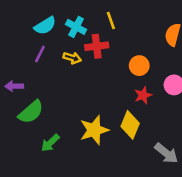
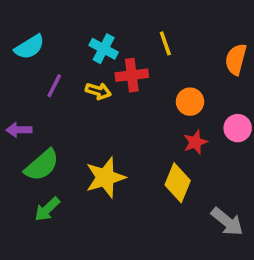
yellow line: (111, 20) -> (165, 43), moved
cyan semicircle: (45, 26) -> (30, 47), moved
yellow star: (94, 130) -> (105, 177), moved
green arrow: (50, 143) -> (47, 209), moved

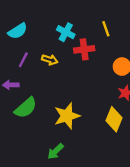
purple line: (54, 86) -> (23, 60), moved
yellow arrow: (98, 91) -> (50, 60), moved
green arrow: (47, 209) -> (55, 151), moved

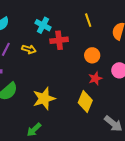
yellow line: (106, 29) -> (88, 20), moved

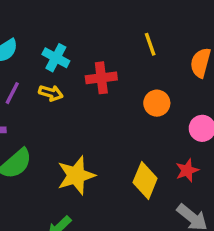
cyan cross: (43, 25) -> (56, 58), moved
red star: (95, 78) -> (187, 170), moved

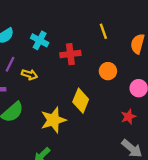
yellow arrow: (51, 93) -> (29, 75), moved
yellow diamond: (145, 180) -> (81, 101), moved

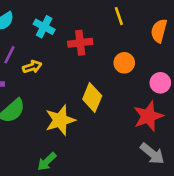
yellow arrow: (29, 75) -> (32, 67), turned -35
red star: (128, 117) -> (148, 116), size x1.6

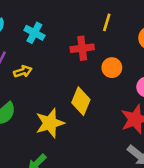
yellow line: (119, 16) -> (107, 22), turned 36
red cross: (80, 43) -> (82, 48), moved

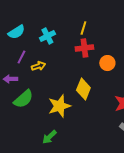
yellow line: (107, 22) -> (83, 28), moved
cyan cross: (34, 33) -> (47, 36), turned 35

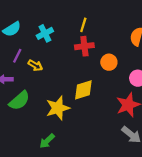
yellow arrow: (38, 66) -> (35, 65), turned 48
yellow diamond: (83, 89) -> (83, 90), turned 50

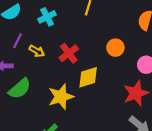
red cross: (84, 46) -> (69, 53), moved, turned -30

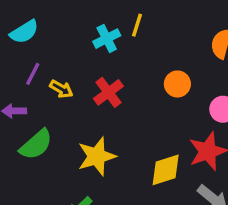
cyan cross: (47, 17) -> (107, 39), moved
yellow diamond: (88, 77) -> (166, 170), moved

